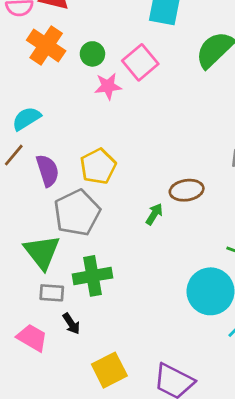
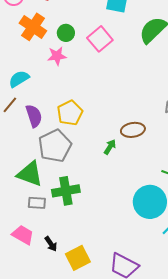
pink star: (108, 86) -> (57, 56), moved
green triangle: (42, 252) -> (30, 174), turned -32
black arrow: (71, 324) -> (51, 244), moved

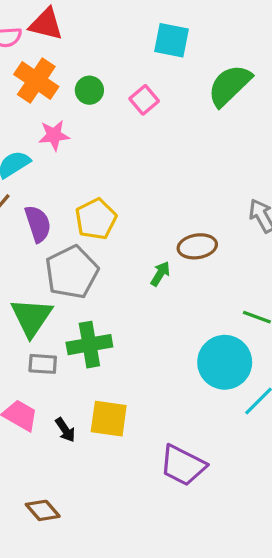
pink square: (100, 39) -> (144, 100), size x0.7
pink star: (57, 56) -> (54, 135), moved
green triangle: (30, 174) -> (31, 317), turned 44
yellow square: (78, 258) -> (109, 419), moved, turned 35

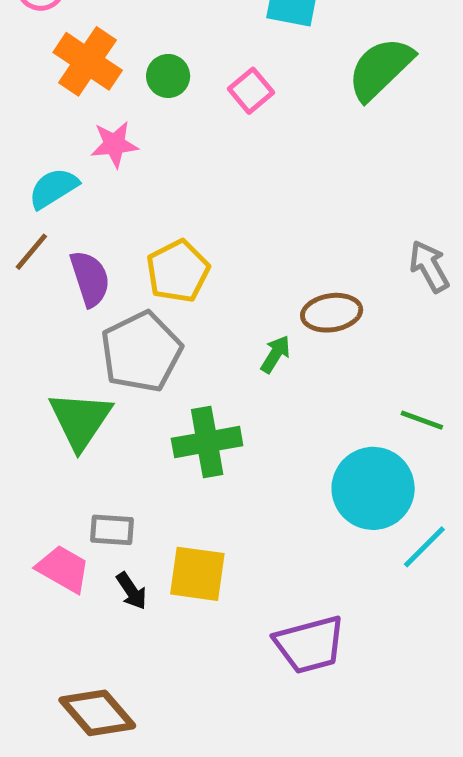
green cross: (89, 345) -> (207, 442), moved
gray rectangle: (43, 364) -> (112, 530), moved
purple trapezoid: (183, 465) -> (310, 645), turned -42
brown diamond: (43, 510) -> (97, 713), size x1.4

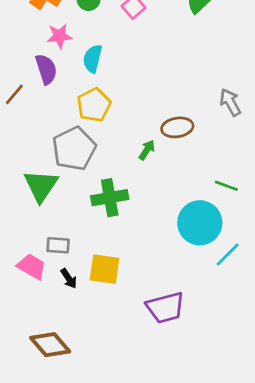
cyan semicircle: (53, 188) -> (93, 59), moved, turned -44
purple semicircle: (90, 279) -> (46, 69), moved

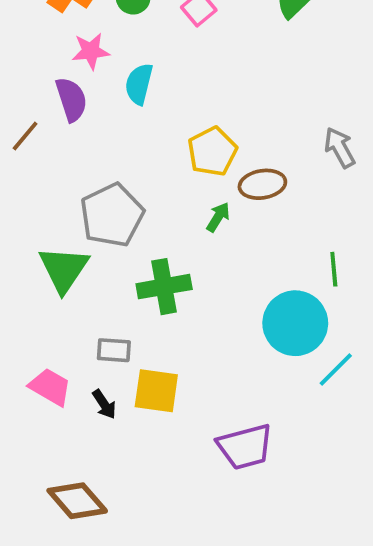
yellow pentagon: (94, 105) -> (212, 151), moved
green line: (226, 186) -> (334, 269), turned 65
gray rectangle: (58, 245) -> (114, 350), moved

